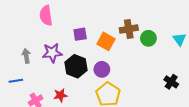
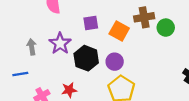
purple star: (52, 53) -> (60, 43), turned -30

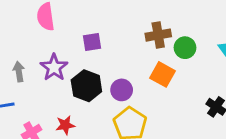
orange square: (119, 31) -> (162, 74), moved

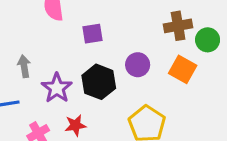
purple square: (92, 42) -> (93, 34), moved
purple star: (54, 67) -> (57, 88), moved
purple circle: (122, 90) -> (138, 65), moved

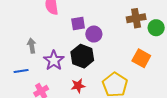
purple circle: (138, 65) -> (94, 34), moved
orange square: (183, 69) -> (141, 58), moved
red star: (75, 125) -> (78, 86), moved

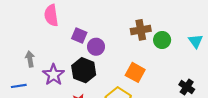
purple square: (78, 23) -> (79, 36), turned 32
orange square: (141, 58) -> (135, 72), moved

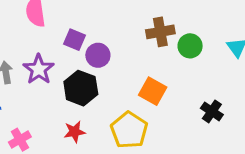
purple star: (53, 75) -> (39, 69), moved
black cross: (187, 87) -> (212, 111), moved

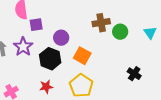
purple square: (75, 40) -> (36, 25), moved, turned -32
orange square: (153, 91) -> (82, 56), moved

